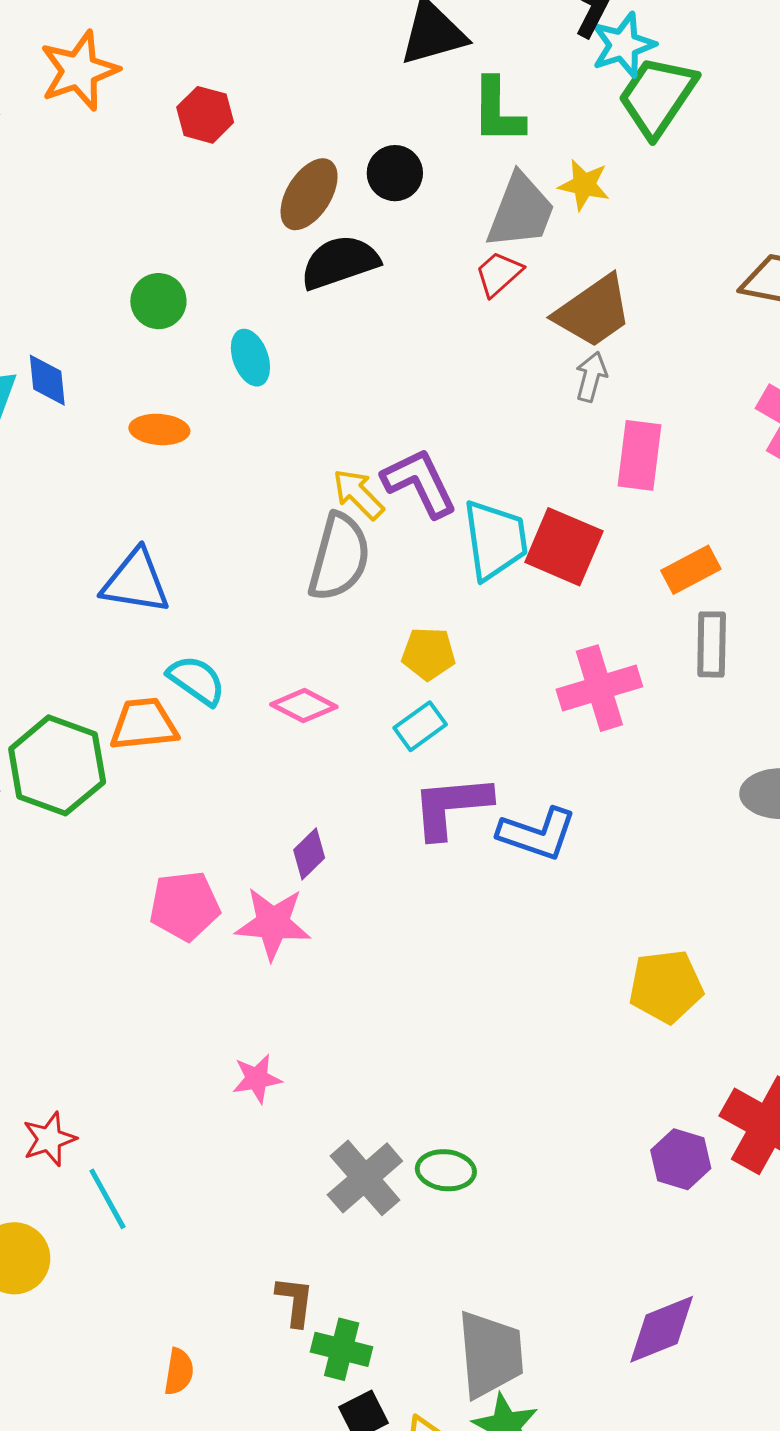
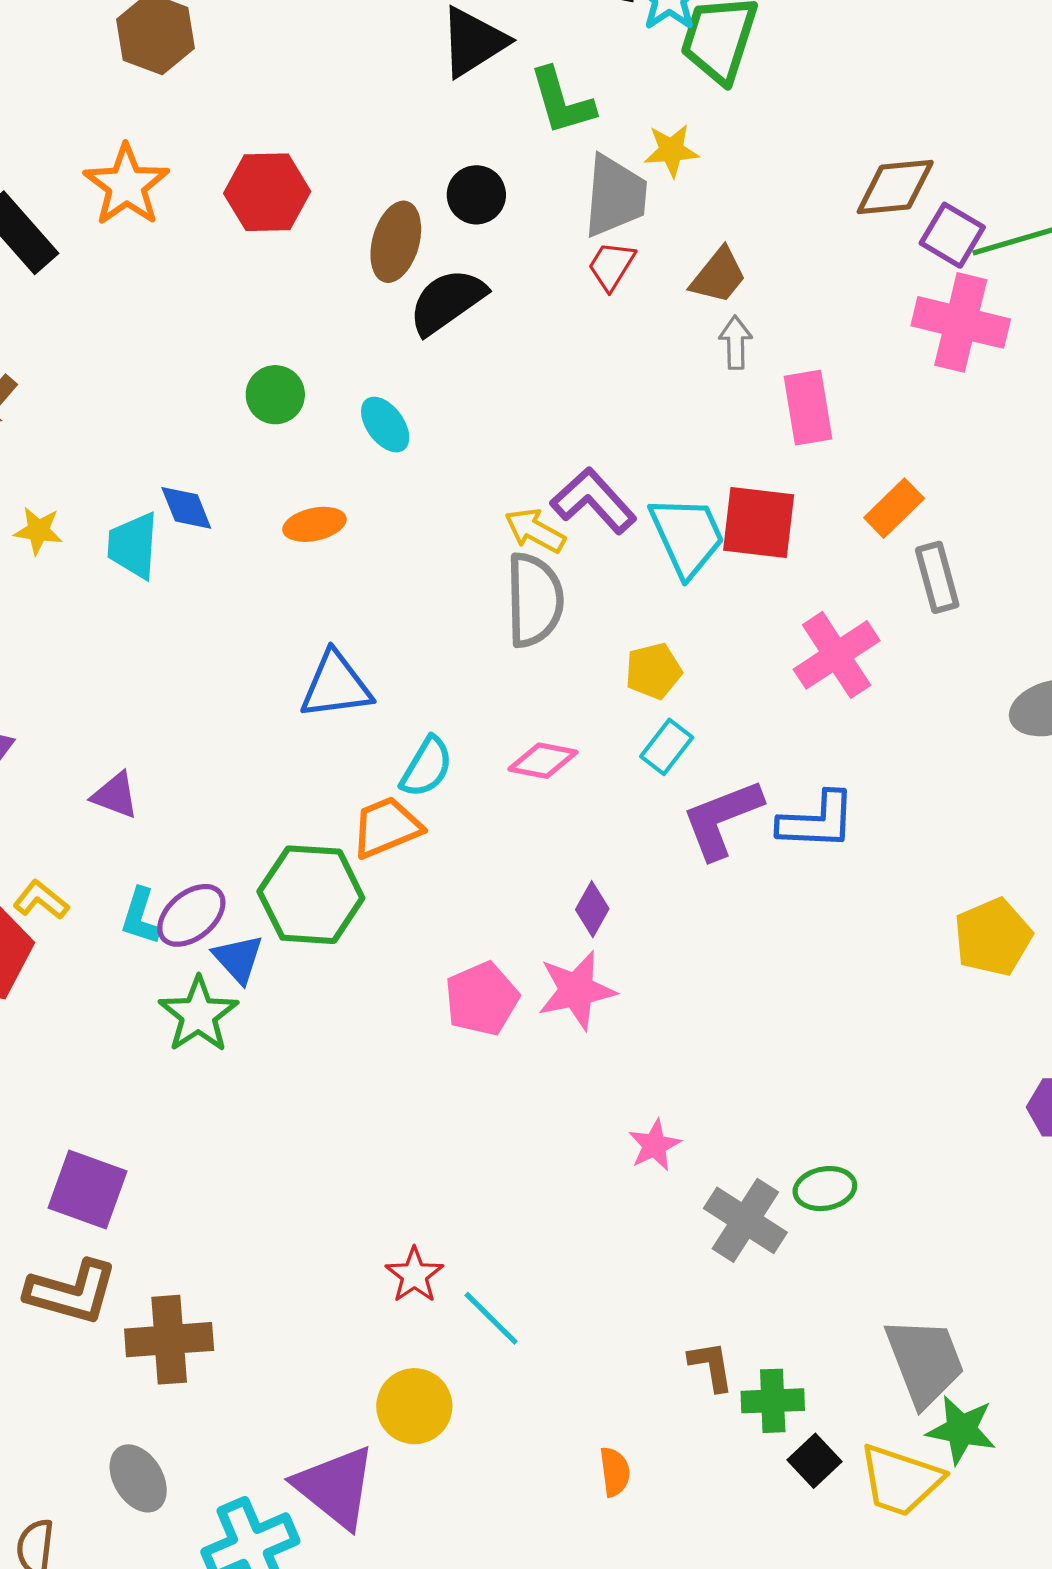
red hexagon: (205, 115) -> (267, 192), size x1.4
brown trapezoid: (593, 311) -> (718, 276), size x0.7
cyan semicircle: (196, 680) -> (427, 767), turned 102
pink star: (257, 1079) -> (654, 1145), moved

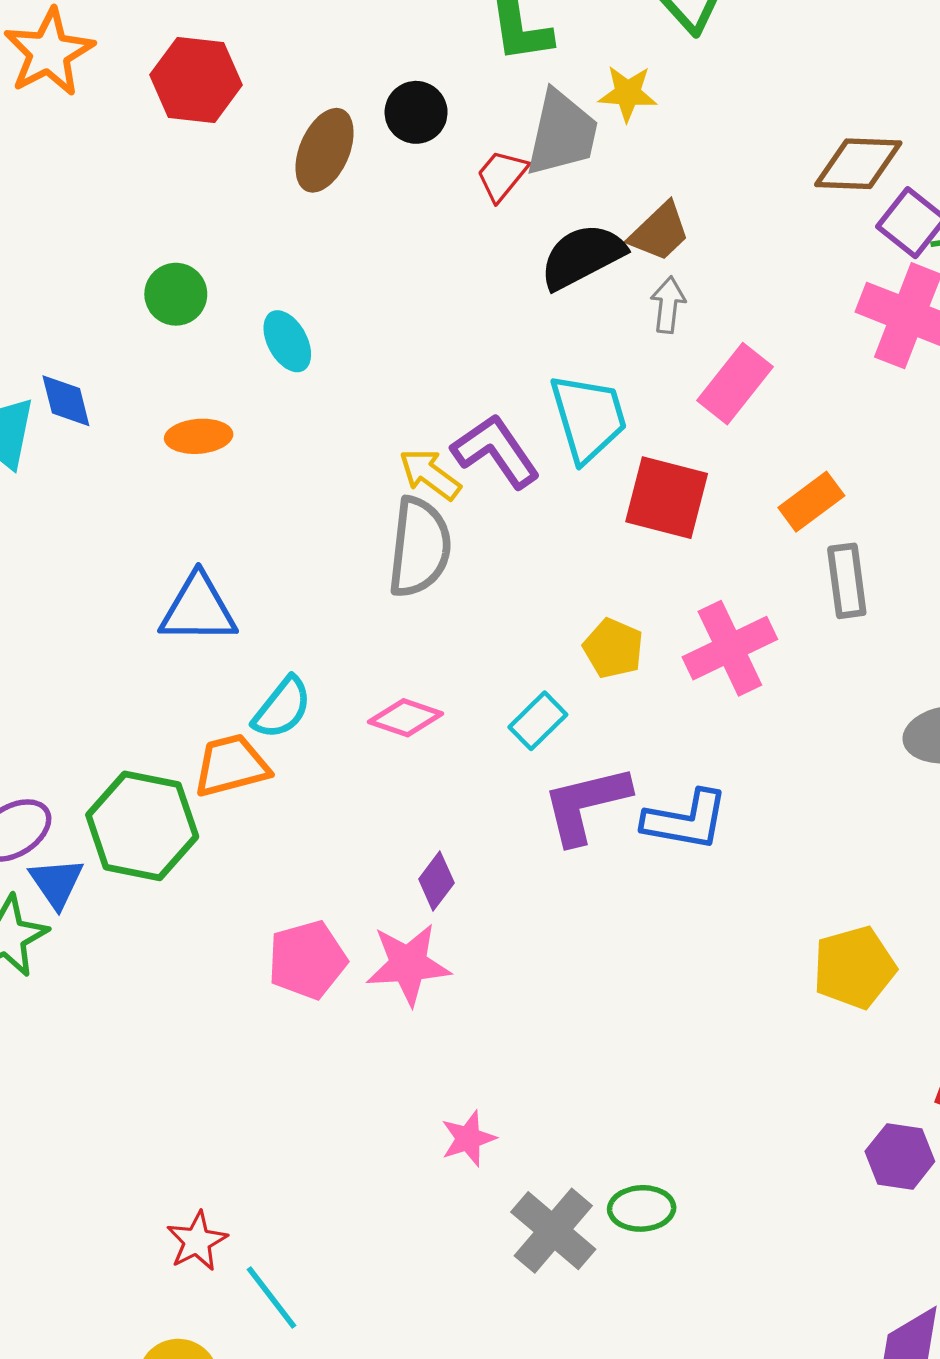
red trapezoid: (611, 266) -> (502, 175), moved
black semicircle: (447, 301) -> (582, 256), moved
pink rectangle: (808, 408) -> (735, 384), turned 40
cyan trapezoid: (687, 536) -> (588, 418), moved
yellow pentagon: (653, 671) -> (613, 648), moved, turned 30

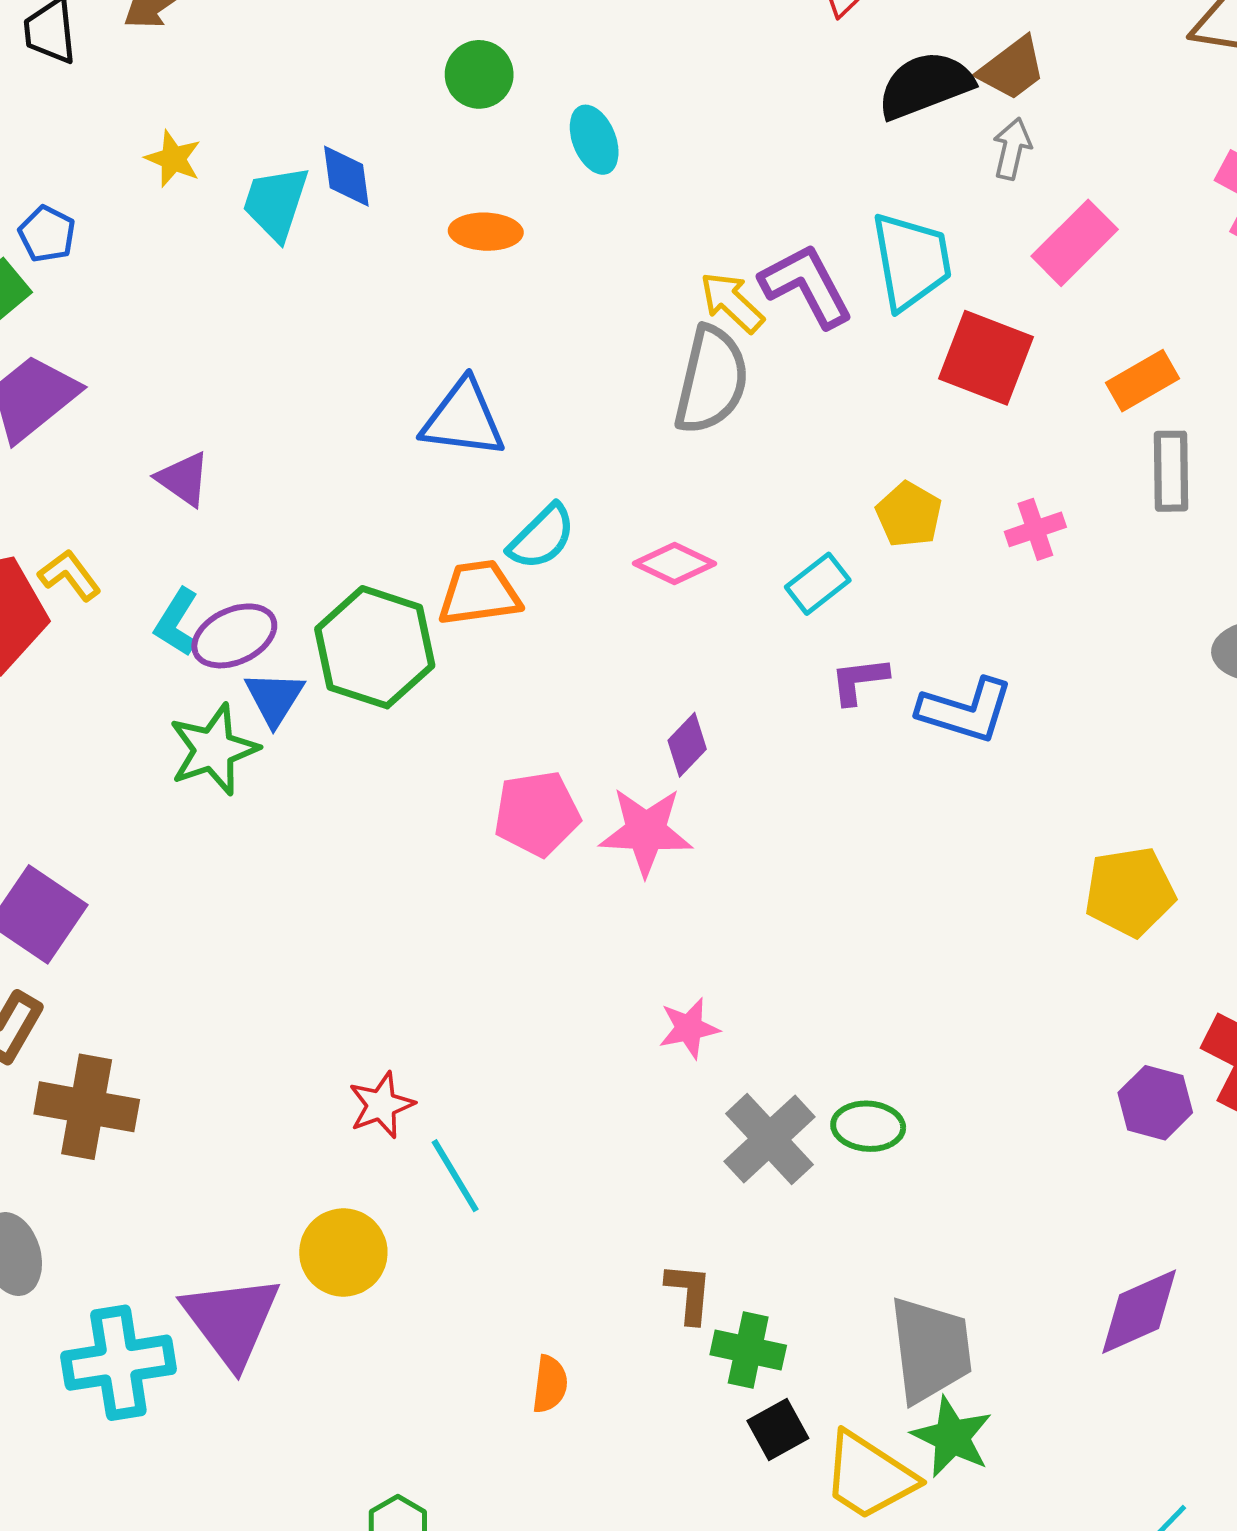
pink cross: (730, 648) -> (1035, 529), size x0.6
purple L-shape: (586, 804) -> (859, 681), size x0.6

